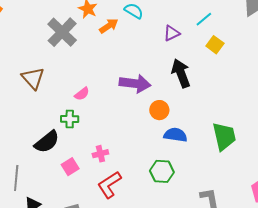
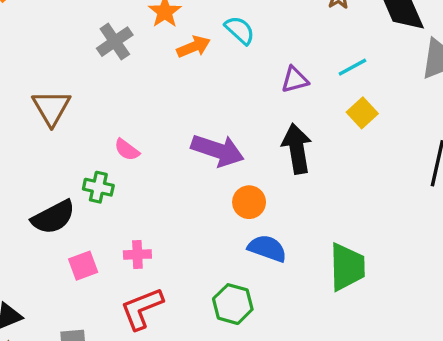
gray cross: (62, 32) -> (115, 42), size x0.7
pink semicircle: (82, 94) -> (127, 150), turned 63

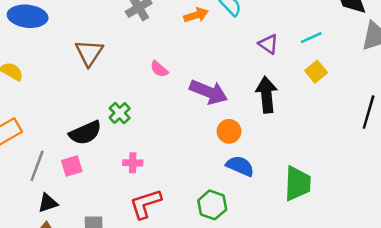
purple triangle: (295, 80) -> (268, 44), turned 45
pink semicircle: (127, 150) -> (159, 69), moved
green cross: (98, 187) -> (120, 113), turned 30
pink cross: (137, 254) -> (133, 163), moved
pink square: (83, 266) -> (72, 166), moved

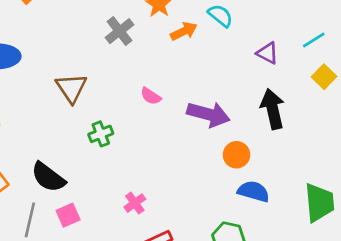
green cross: (120, 113) -> (101, 134), moved, turned 30
black semicircle: (85, 133) -> (48, 177), moved, turned 68
pink cross: (133, 163) -> (135, 203), turned -30

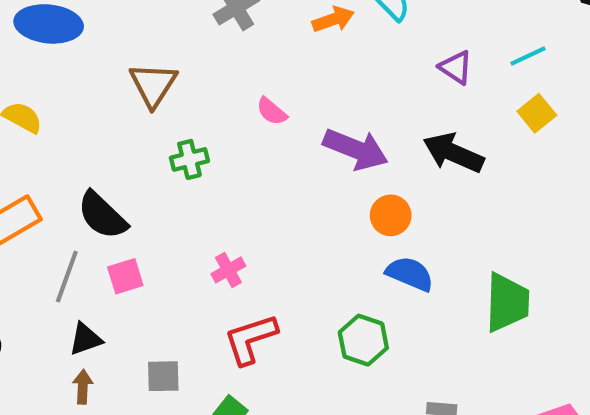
black arrow: (273, 109) -> (453, 153), turned -60

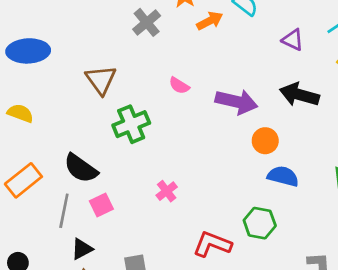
green cross: (189, 159) -> (131, 124), size x1.5
red L-shape: (251, 339) -> (212, 244), moved, turned 48

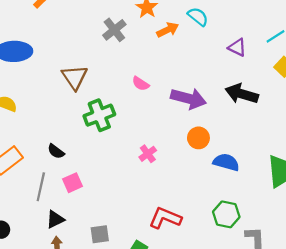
orange circle: (265, 141) -> (198, 138), moved
black semicircle: (81, 168) -> (56, 151), size x0.6
pink cross: (167, 191) -> (148, 154), moved
green hexagon: (260, 223) -> (226, 214), moved

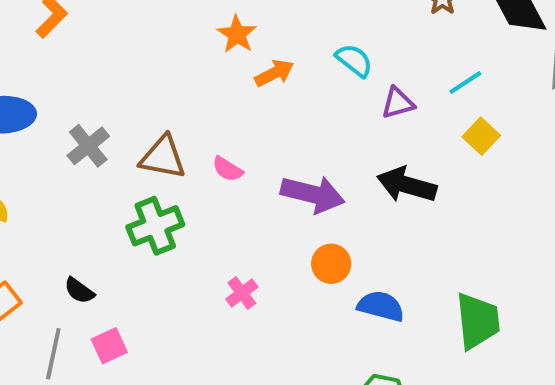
cyan semicircle: (198, 17) -> (354, 60), moved
gray cross: (114, 30) -> (88, 146), moved
purple triangle: (237, 47) -> (398, 103), turned -42
brown triangle: (75, 77) -> (163, 157), moved, turned -44

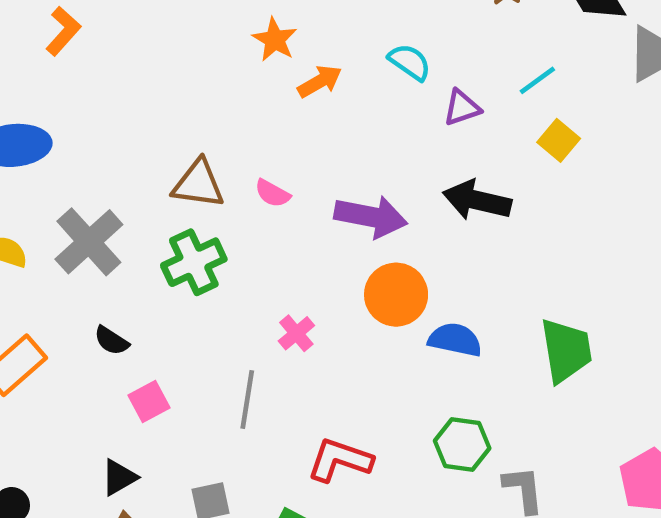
gray cross: (88, 146) -> (89, 242), moved, size x1.4
orange circle: (331, 264) -> (396, 295), size x1.4
gray line: (53, 354) -> (247, 400), moved

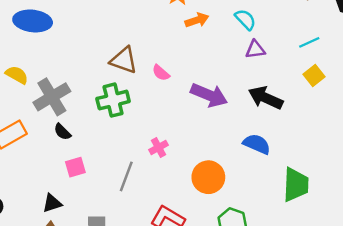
purple triangle: (462, 108) -> (255, 50), moved
gray cross: (89, 242) -> (52, 97), moved
orange circle: (396, 295) -> (208, 177), moved
blue semicircle: (455, 340) -> (257, 144), moved

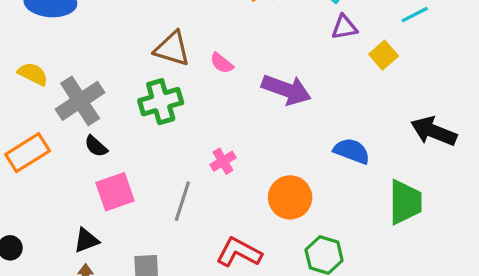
yellow square: (314, 76) -> (384, 55), moved
black arrow: (266, 98) -> (434, 131), moved
pink square: (75, 167) -> (115, 192), size x1.4

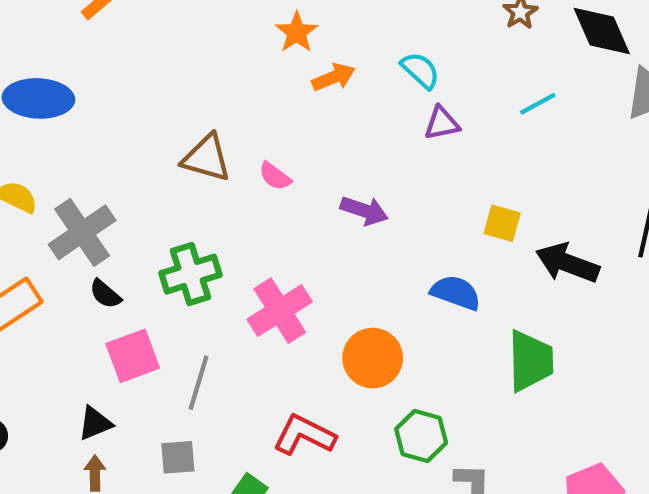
yellow square: (384, 55) -> (502, 223), moved, turned -32
purple arrow: (286, 90) -> (364, 211), size x0.7
green cross: (161, 102) -> (191, 274), moved
pink cross: (223, 161) -> (280, 311), size x1.8
gray line: (182, 201) -> (199, 383), moved

